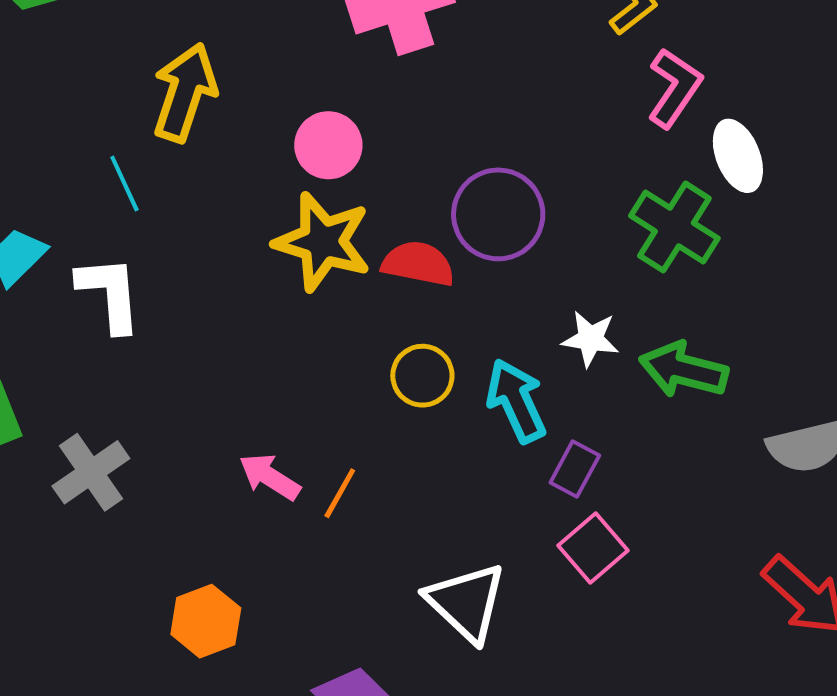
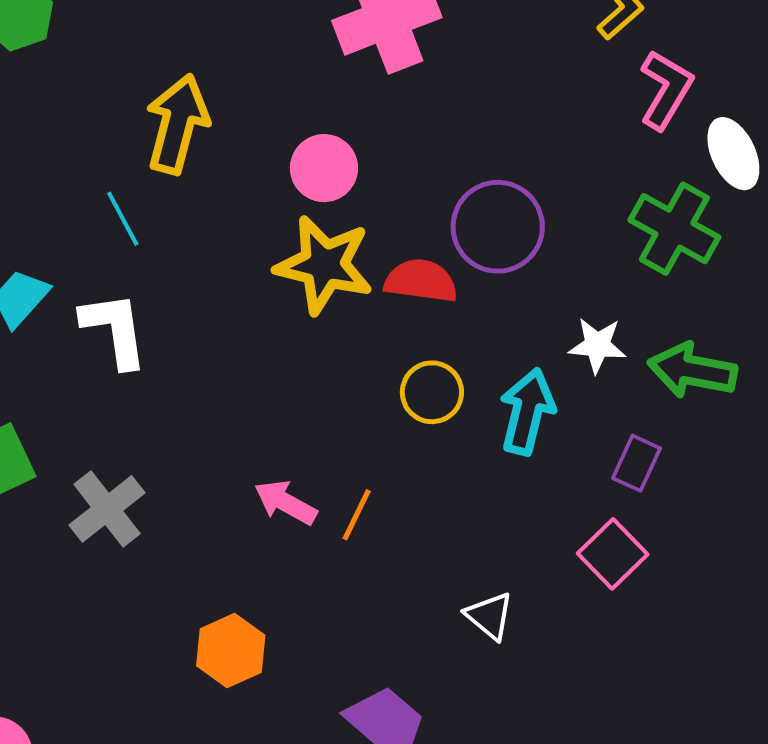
cyan arrow: (516, 401) -> (527, 412), turned 42
purple rectangle: (575, 469) -> (636, 463), moved
white triangle: (466, 602) -> (489, 616), size x0.6

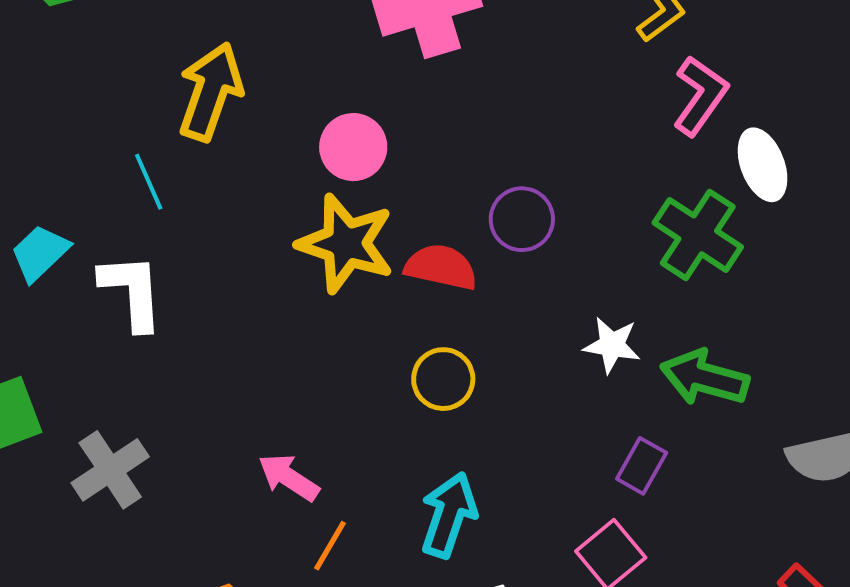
purple circle: (498, 227) -> (522, 219), size x0.7
cyan arrow: (527, 412) -> (449, 515), moved
orange line: (357, 515) -> (330, 546), moved

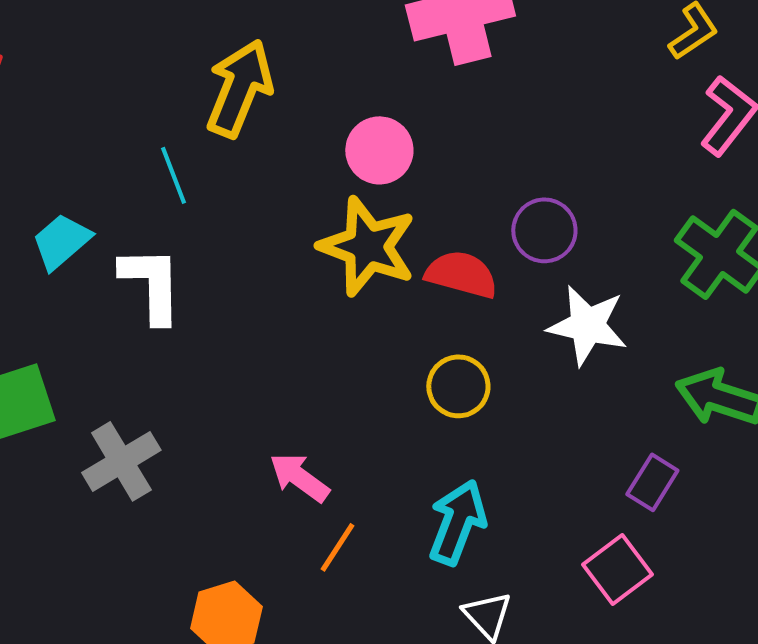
white star: (612, 345) -> (587, 325), moved, size x1.4

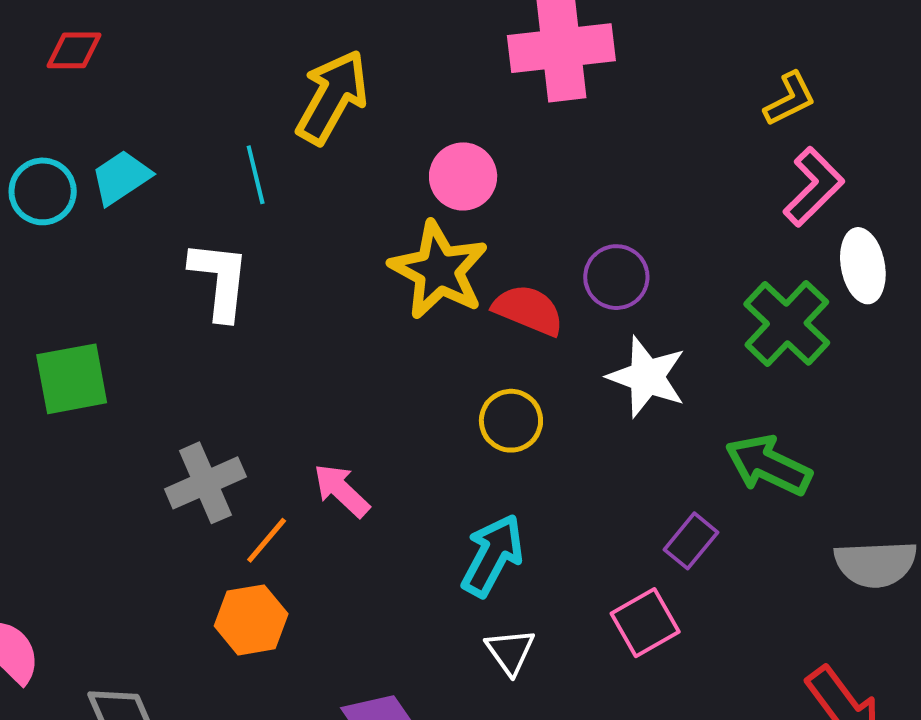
cyan trapezoid: (61, 241) -> (121, 177), moved
gray cross: (121, 461) -> (205, 483), moved
orange line: (337, 547) -> (267, 540), moved

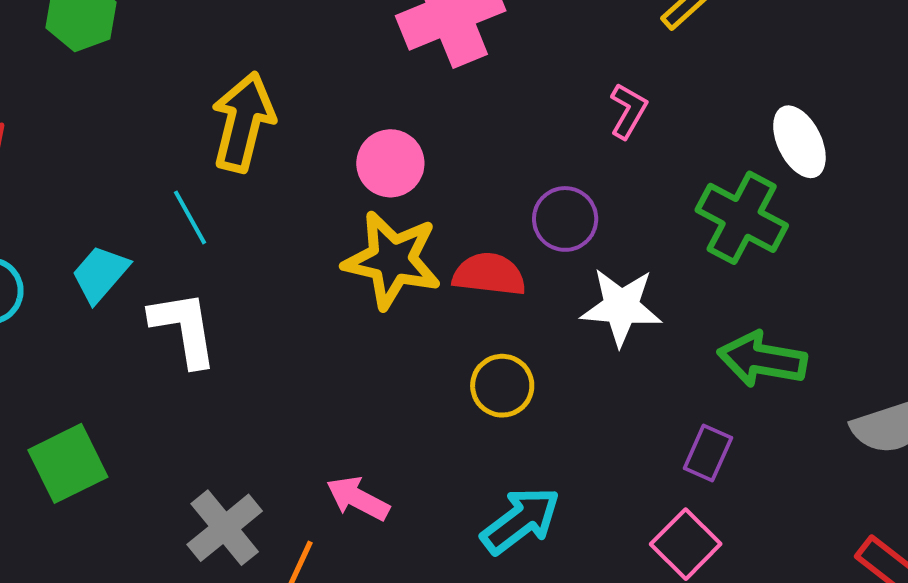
cyan trapezoid: (121, 177) -> (100, 274), moved
pink L-shape: (814, 187) -> (628, 111), moved, size x0.7
cyan arrow: (492, 555) -> (521, 520), turned 40

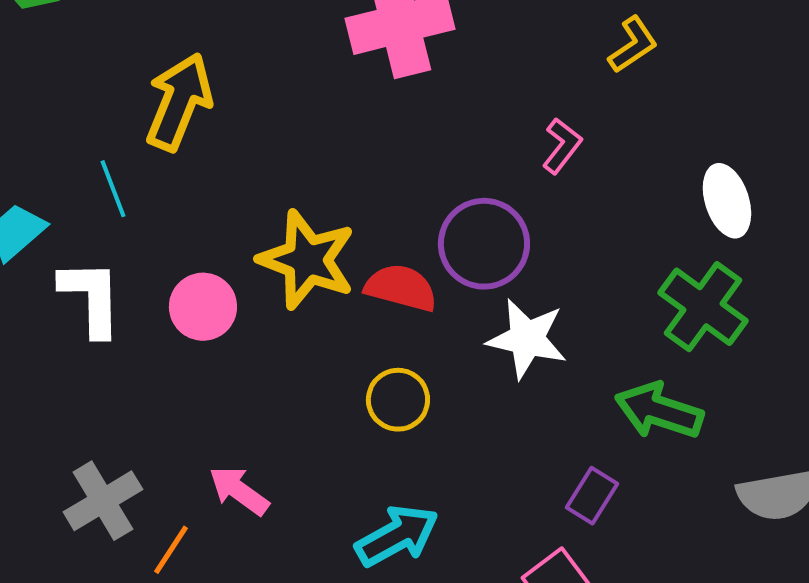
pink circle: (390, 163) -> (203, 307), moved
green cross: (742, 218) -> (703, 307), moved
purple circle: (565, 219) -> (484, 244), size x1.4

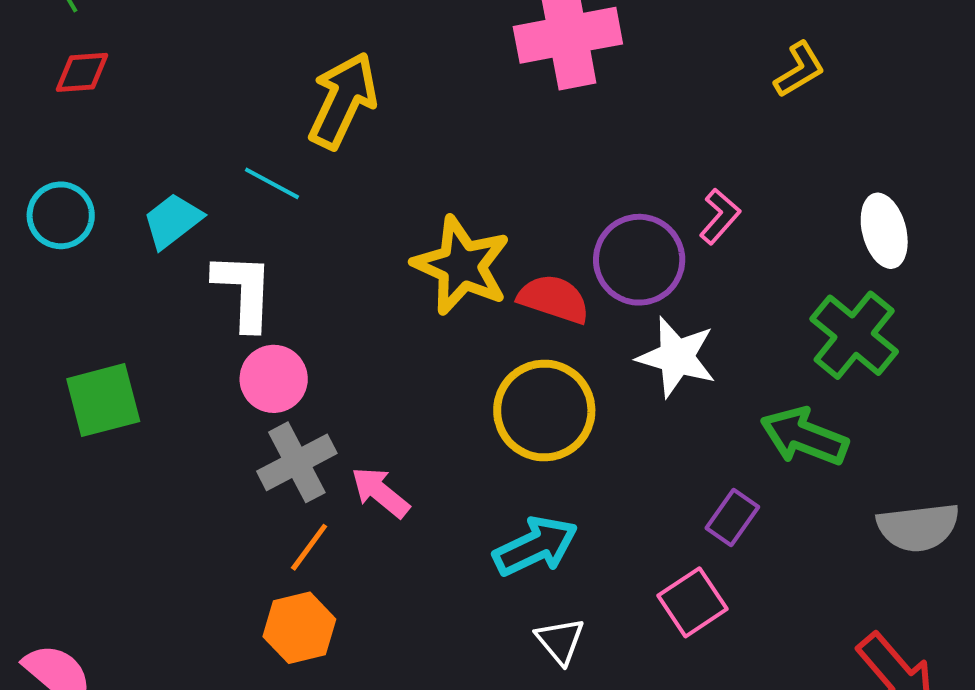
pink L-shape: (562, 146) -> (720, 216), moved
cyan line: (113, 189) -> (272, 183), turned -44
pink circle: (203, 307) -> (274, 379), moved
yellow circle: (398, 400) -> (544, 410), size x1.6
gray cross: (103, 501) -> (297, 462), moved

